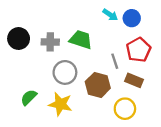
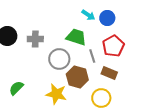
green trapezoid: (81, 40) -> (76, 37), moved
gray circle: (65, 72) -> (59, 59), moved
yellow star: (60, 104) -> (56, 94), moved

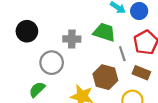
gray cross: (35, 39) -> (72, 39), moved
gray circle: (59, 59) -> (52, 63), moved

